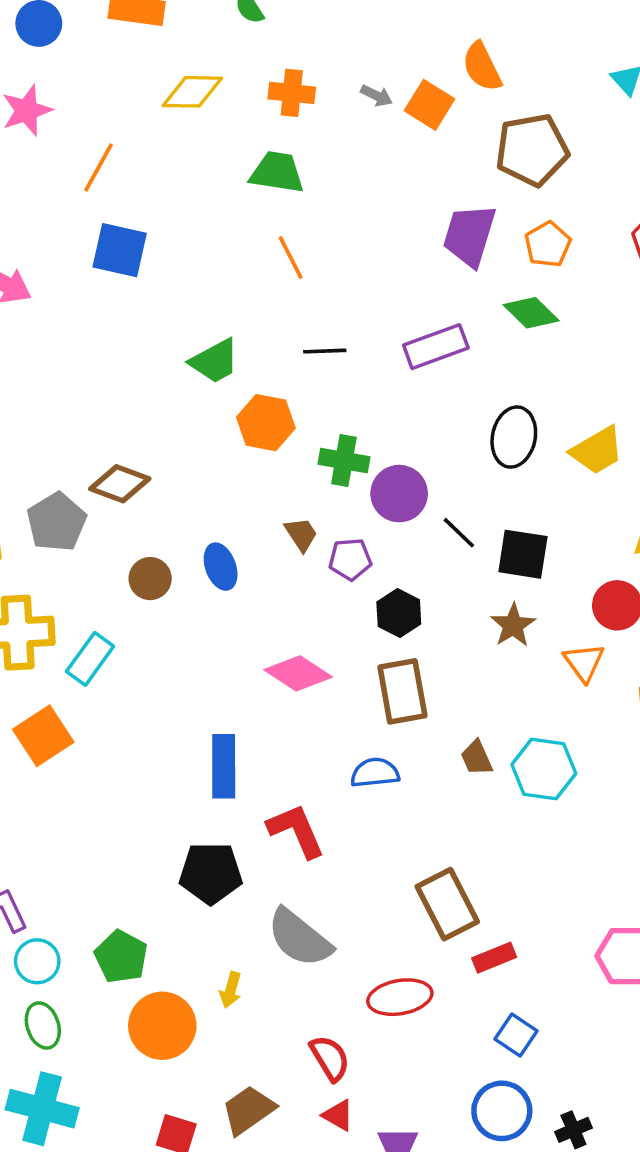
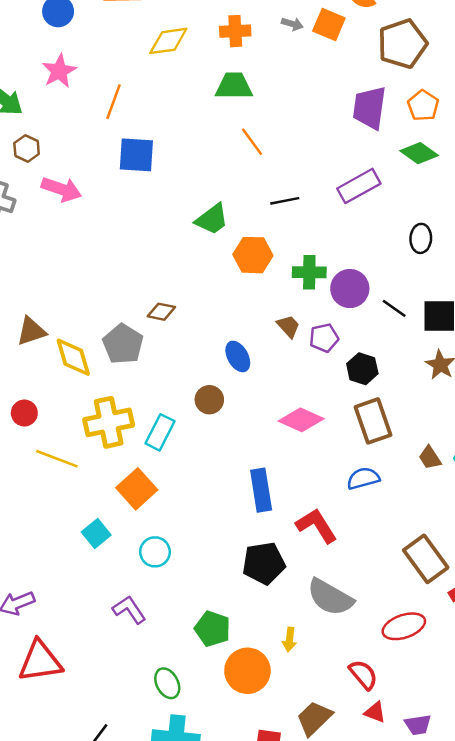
black ellipse: (514, 437) -> (421, 238), size x0.7
brown diamond: (120, 484) -> (161, 312), size x0.7
brown circle: (150, 579) -> (209, 400), moved
cyan circle: (37, 961) -> (155, 552), moved

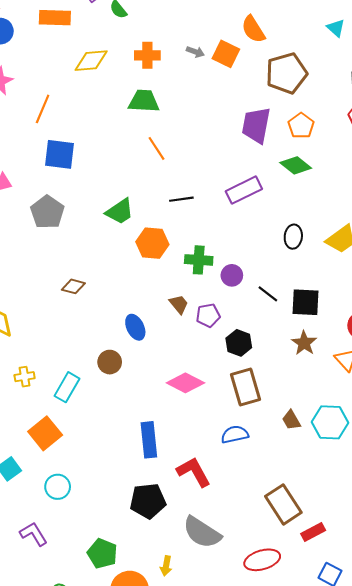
purple circle: (350, 289) -> (232, 275), size x0.7
gray pentagon: (123, 344) -> (47, 212), moved
yellow cross: (109, 422) -> (25, 377), size x0.5

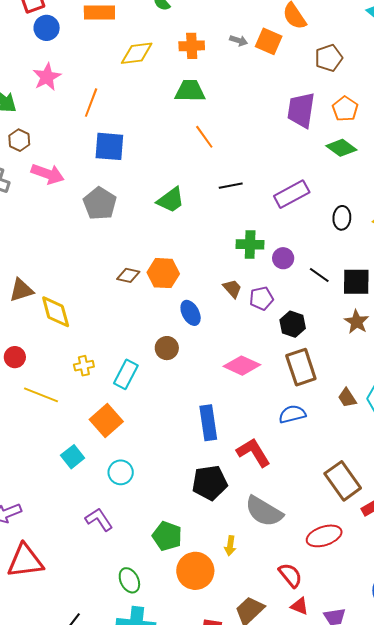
brown pentagon: (286, 73) -> (329, 58), size x0.7
purple rectangle: (244, 190) -> (292, 194), moved
orange hexagon: (152, 243) -> (163, 273), moved

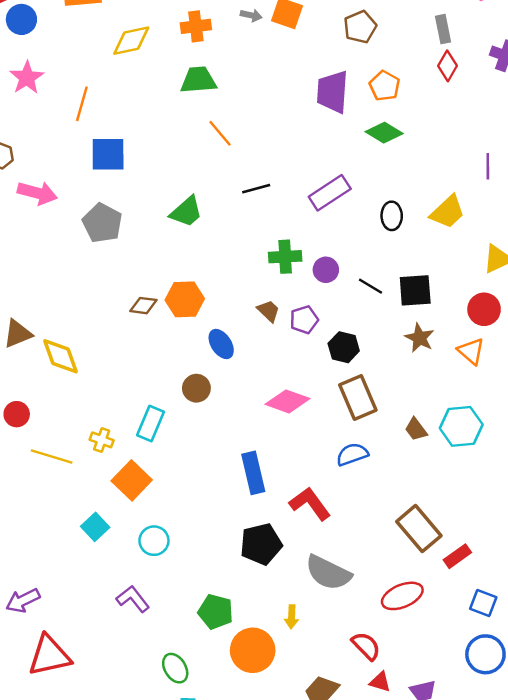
yellow cross: (84, 366) -> (102, 440), moved, turned 36

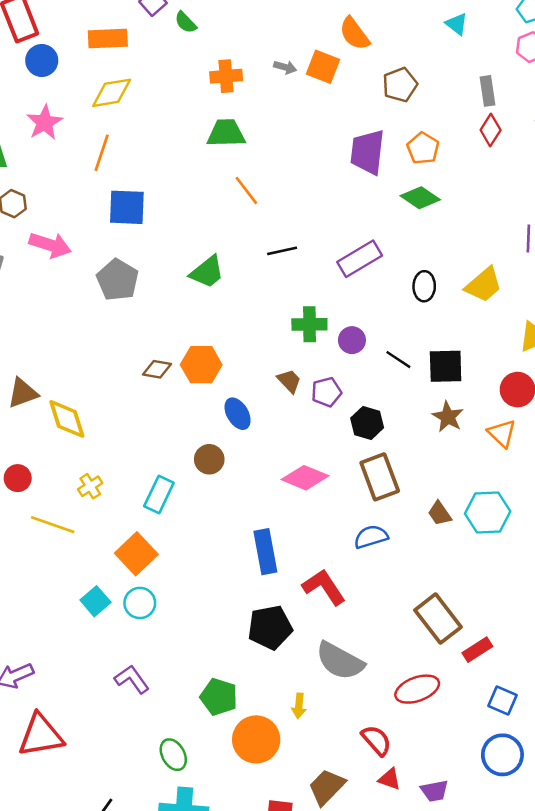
yellow diamond: (131, 41) -> (112, 93), moved
yellow cross: (102, 440) -> (90, 486), moved, turned 35
cyan circle: (154, 541) -> (140, 603), moved

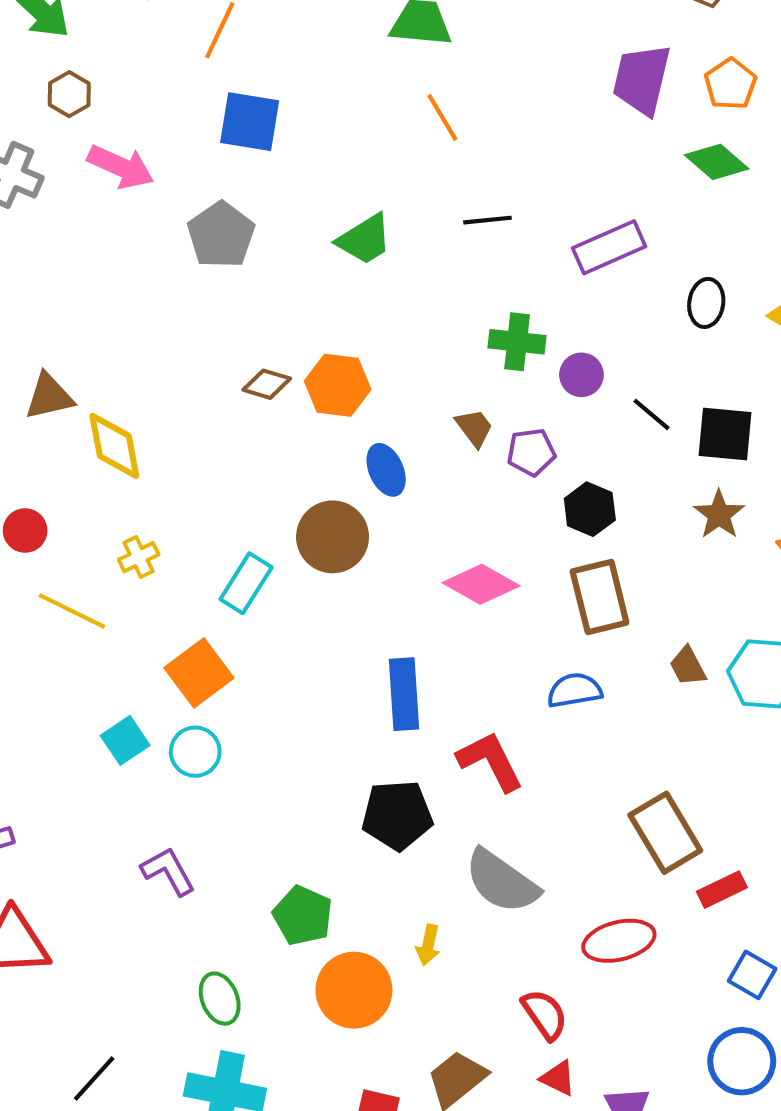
brown circle: (209, 459) -> (333, 537), size x1.5

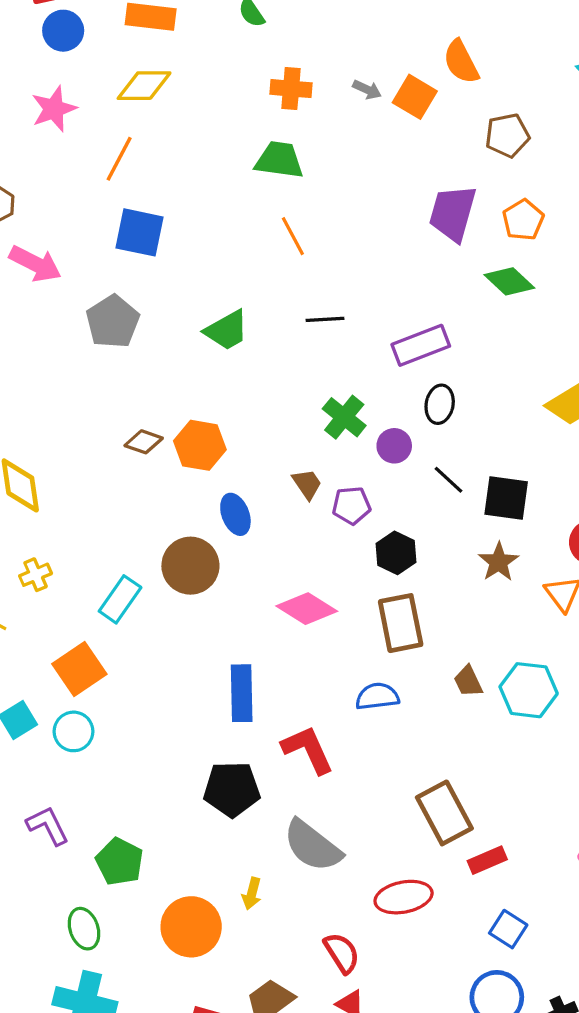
black ellipse: (706, 303) -> (440, 404), moved
green cross: (517, 342) -> (344, 417), turned 30
green pentagon: (303, 916) -> (120, 862), moved

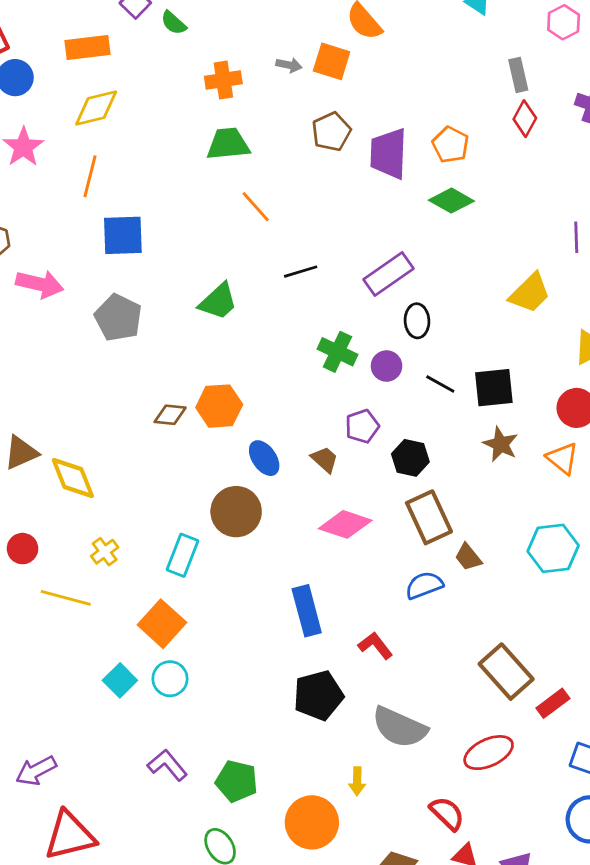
brown pentagon: (507, 135) -> (331, 132), moved
brown trapezoid: (307, 484) -> (325, 459), moved
brown trapezoid: (468, 681) -> (468, 557), moved
red L-shape: (308, 750) -> (375, 646), size x0.7

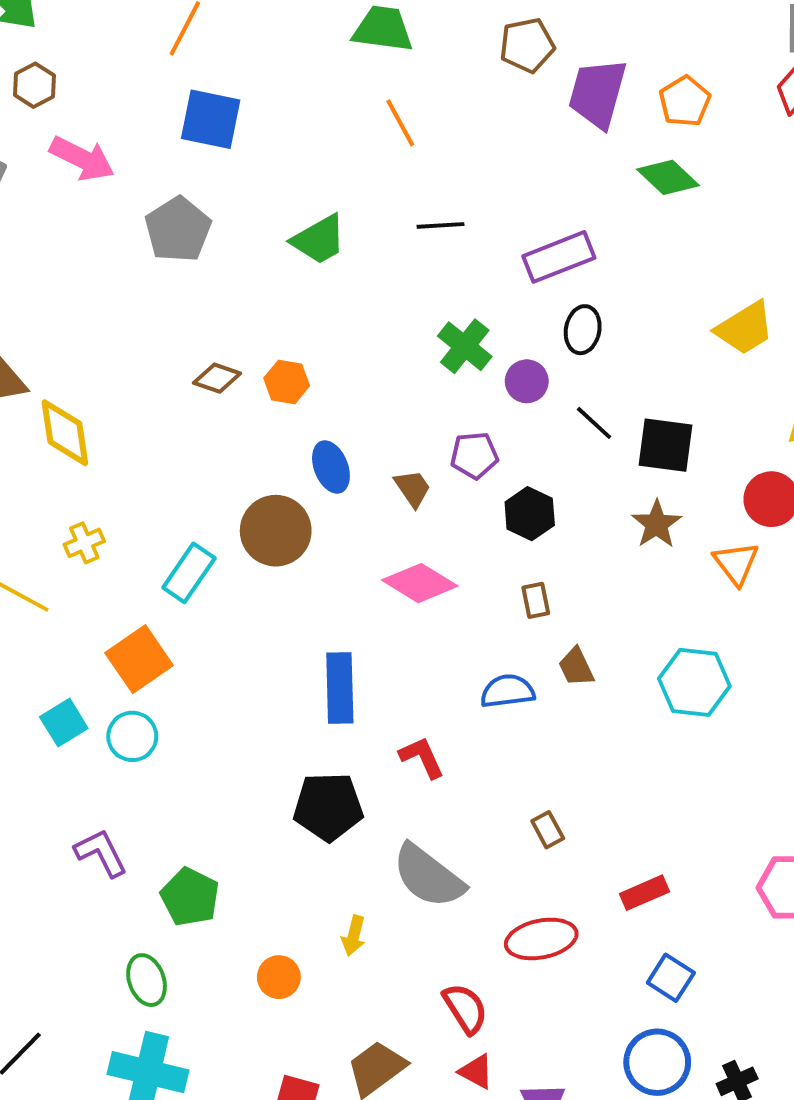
orange hexagon: (219, 406) -> (287, 382), size x0.7
brown rectangle: (429, 517) -> (536, 600), size x0.5
brown rectangle: (506, 672) -> (548, 830), moved, size x0.5
orange circle: (312, 822) -> (279, 977), size x0.6

